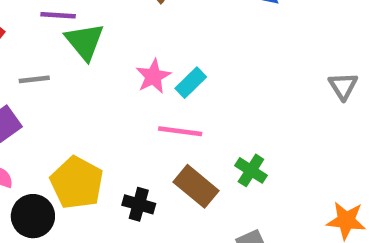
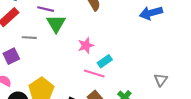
cyan rectangle: (191, 83) -> (105, 61), moved
gray triangle: (343, 86) -> (161, 80), moved

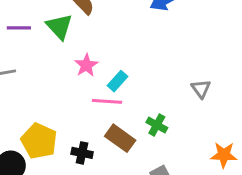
green triangle: (56, 24) -> (59, 27), moved

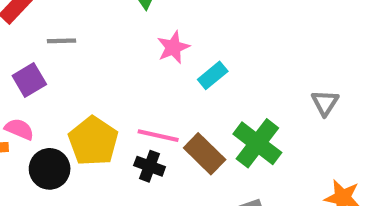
pink line: (107, 101) -> (158, 136), moved
green cross: (157, 125) -> (257, 143), size x1.6

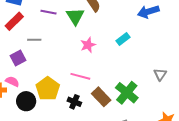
cyan rectangle: (213, 75) -> (123, 39), moved
pink line: (158, 136) -> (80, 76), moved

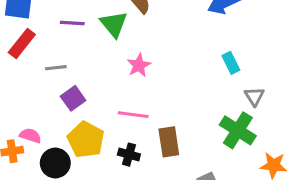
cyan rectangle: (123, 39) -> (231, 63), moved, turned -72
purple square: (18, 58) -> (73, 98), moved
green cross: (127, 93) -> (238, 130), moved
brown rectangle: (101, 97) -> (169, 142), turned 42

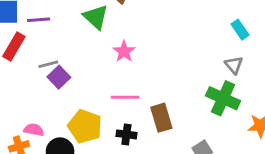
purple line: (72, 23) -> (39, 20), moved
cyan rectangle: (231, 63) -> (240, 30), moved
purple square: (73, 98) -> (59, 77), moved

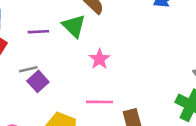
purple line: (39, 20) -> (38, 32), moved

